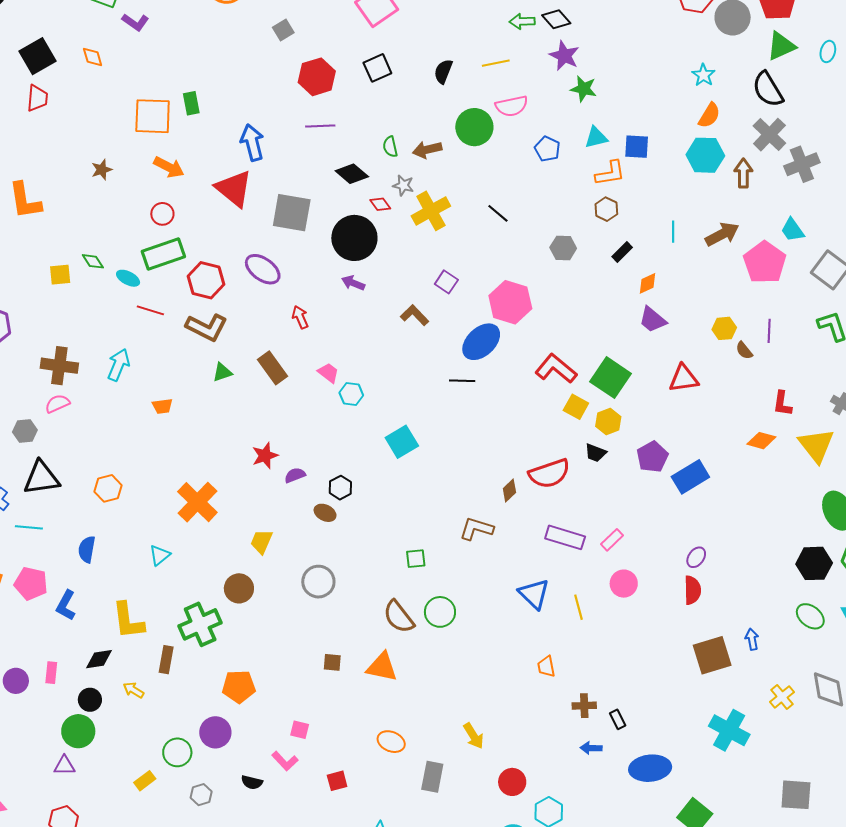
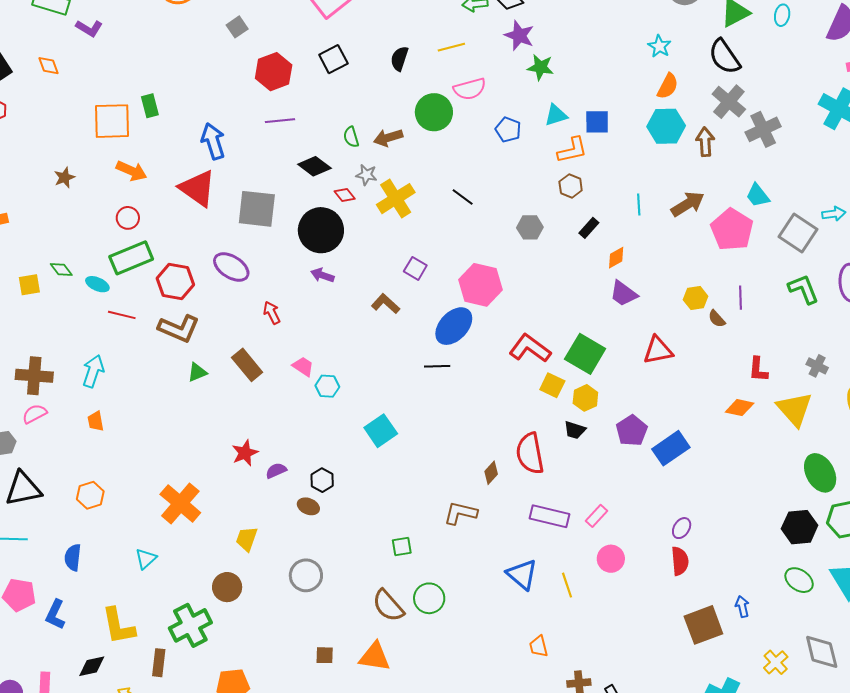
orange trapezoid: (162, 406) -> (96, 421), moved, turned 90
red semicircle: (549, 473) -> (530, 453), turned 102

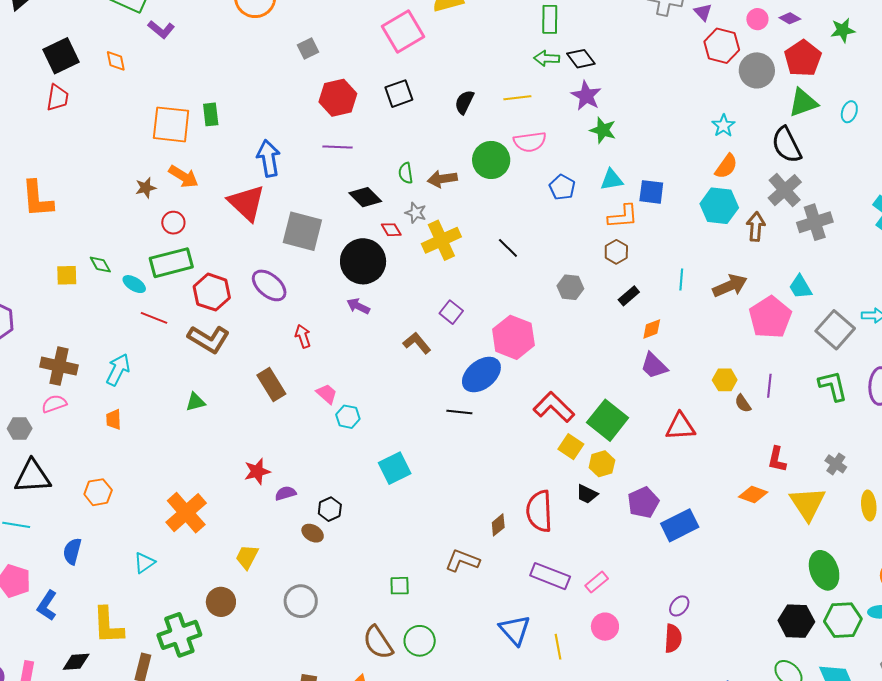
brown star: (64, 177) -> (146, 188), moved
green triangle: (197, 372) -> (196, 402), moved

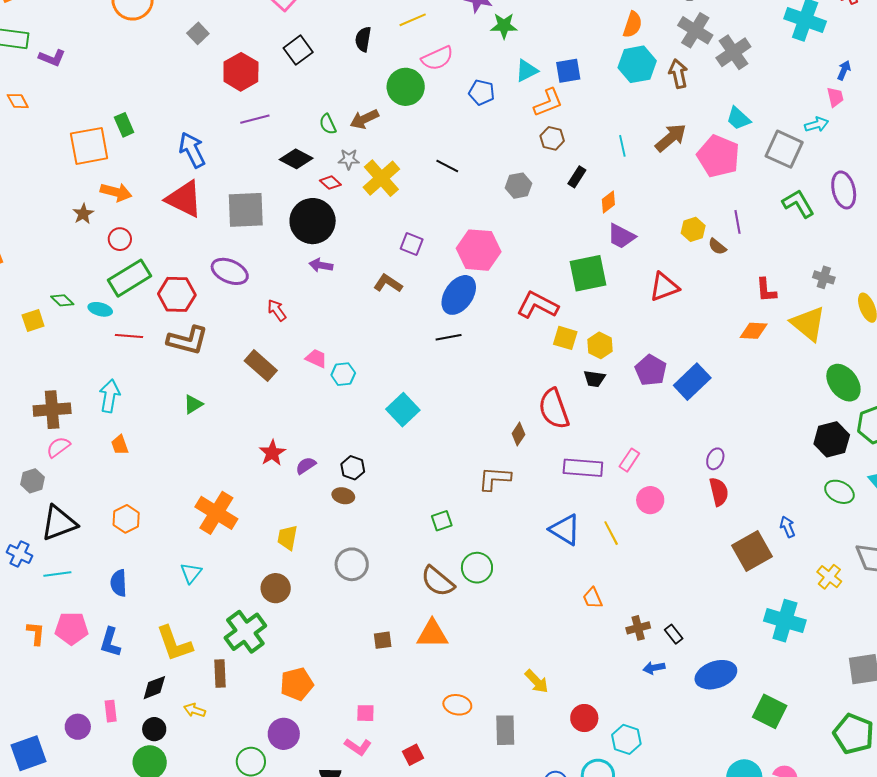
green square: (608, 420) -> (588, 273), moved, turned -33

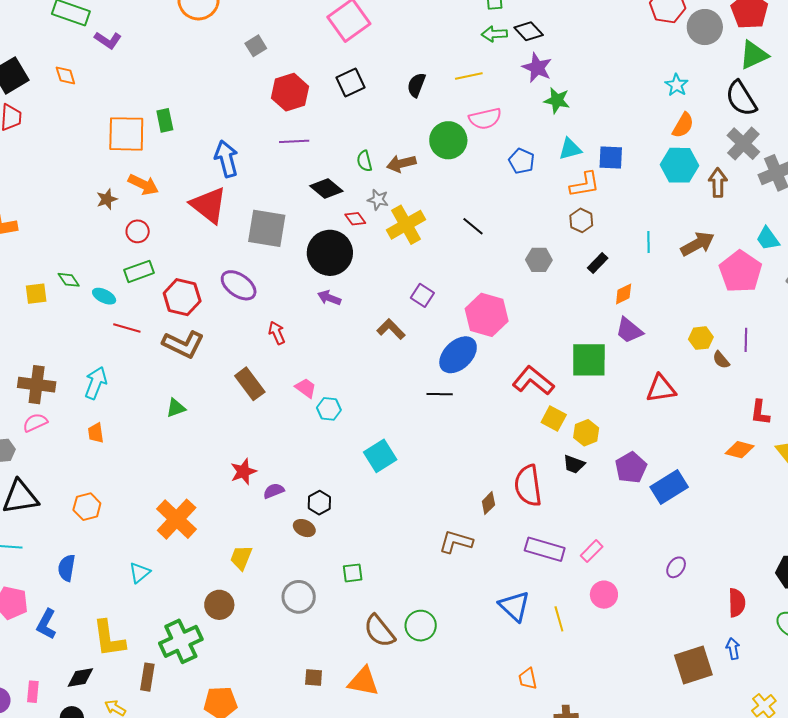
green rectangle: (129, 278) -> (139, 271), size x0.7
red semicircle: (719, 492) -> (737, 603), moved
green square: (442, 521) -> (353, 573), moved

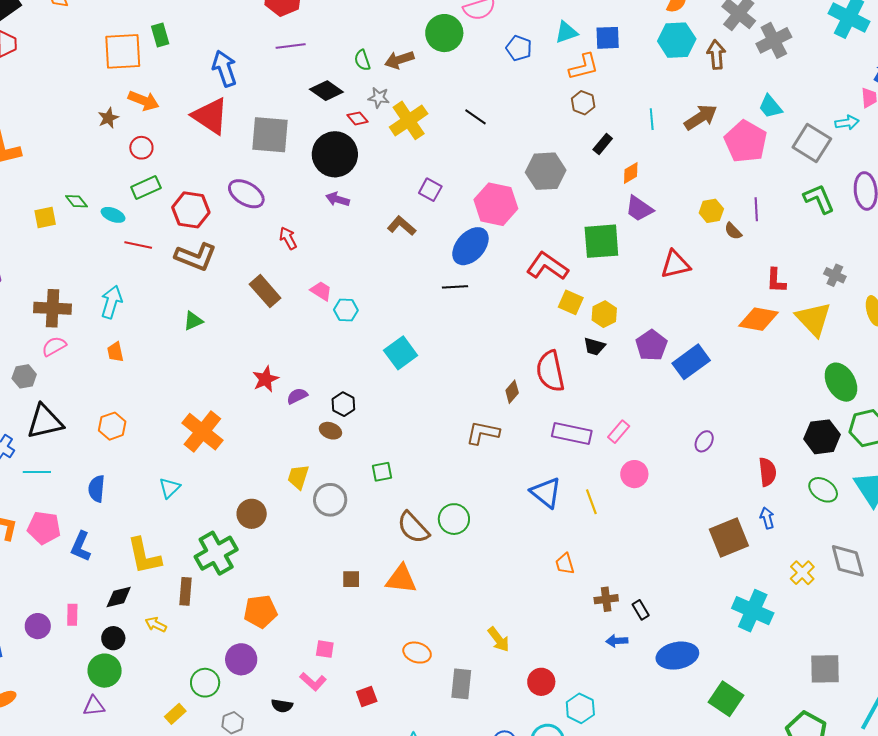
gray hexagon: (539, 260) -> (546, 171), moved, size x1.5
orange diamond: (740, 450) -> (759, 319), size x1.4
yellow trapezoid: (241, 558) -> (298, 477), moved

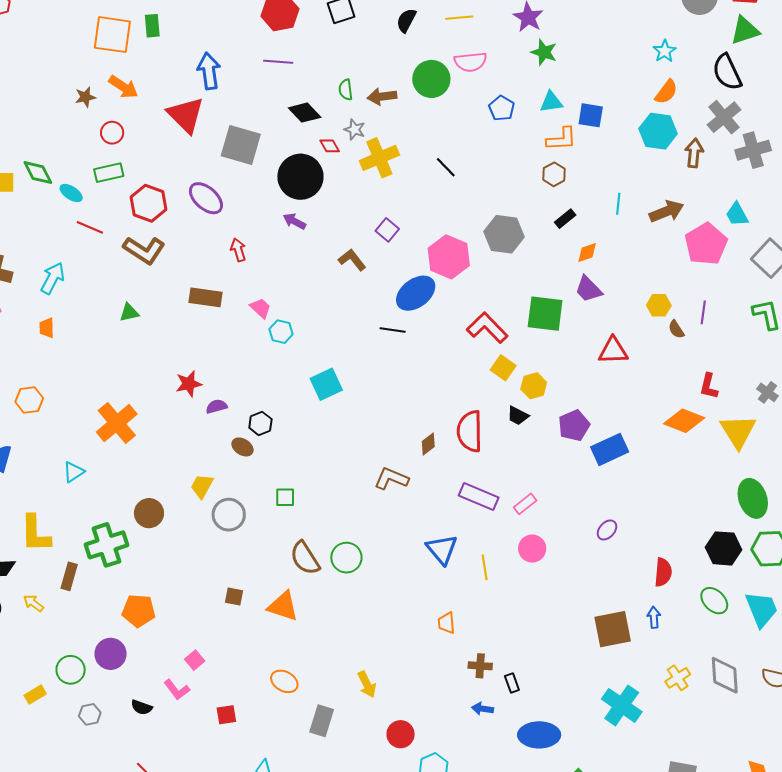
green diamond: (76, 201) -> (38, 173), size x1.4
brown rectangle: (265, 291) -> (205, 297), turned -52
pink square: (325, 649) -> (195, 660), turned 30

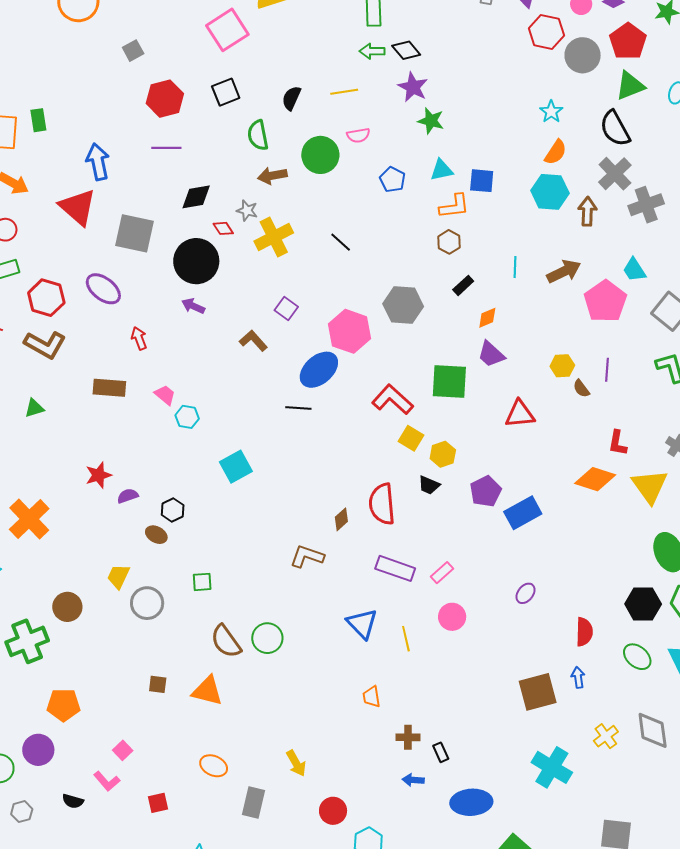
pink semicircle: (471, 62) -> (358, 135), size x0.7
green semicircle: (346, 90) -> (258, 135), moved, size x1.4
black diamond: (305, 113) -> (196, 197), turned -52

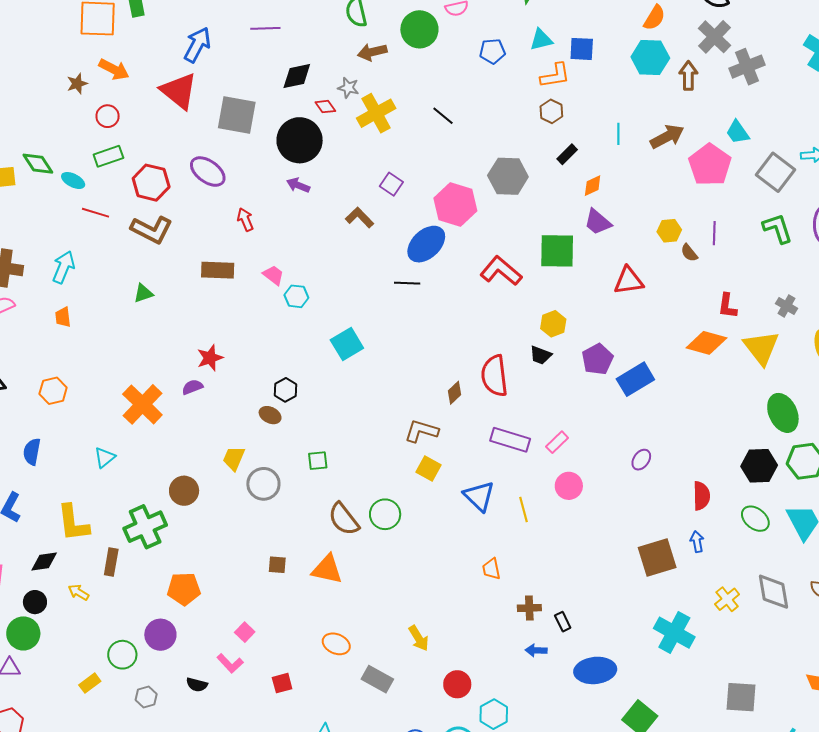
blue arrow: (98, 162) -> (197, 45), turned 42
blue pentagon: (392, 180) -> (492, 51), turned -30
yellow square: (411, 438) -> (429, 468), moved
purple semicircle: (128, 496) -> (192, 387), moved
gray rectangle: (253, 803) -> (377, 679), turned -72

